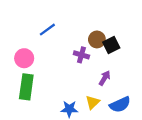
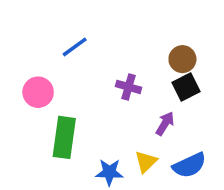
brown circle: (97, 39) -> (182, 59), moved
black square: (111, 45) -> (186, 87), moved
green rectangle: (26, 87) -> (64, 137), moved

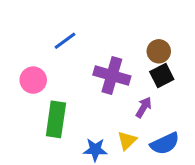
purple cross: (129, 87) -> (112, 76), size x1.6

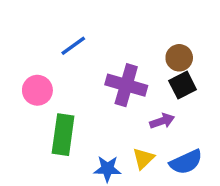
purple arrow: (144, 107) -> (162, 121), turned 40

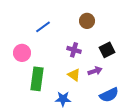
brown circle: (179, 58) -> (87, 21), moved
purple cross: (126, 85) -> (74, 50), size x0.6
yellow triangle: (143, 159) -> (74, 75), moved, turned -40

